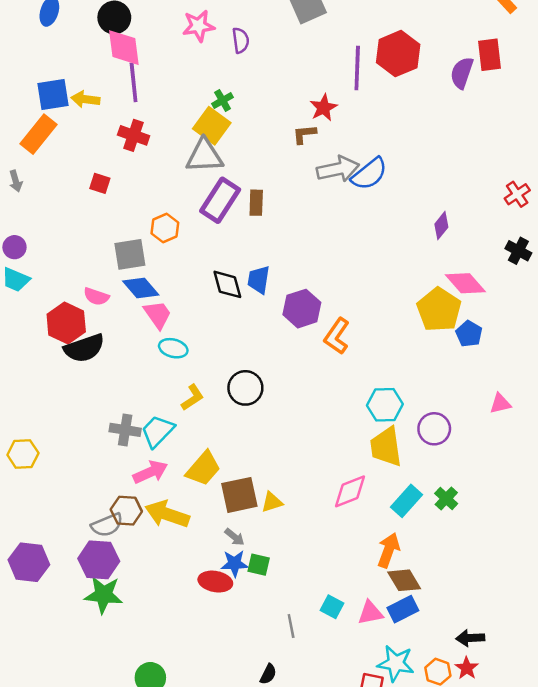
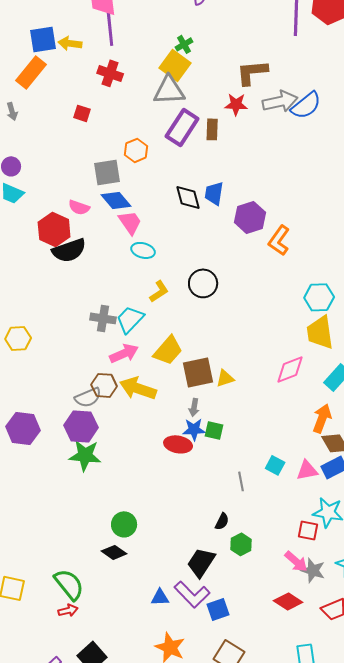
red star: (324, 108) -> (236, 104), moved, turned 30
brown L-shape: (304, 134) -> (252, 72), size x1.6
gray arrow: (235, 537) -> (194, 407), turned 60

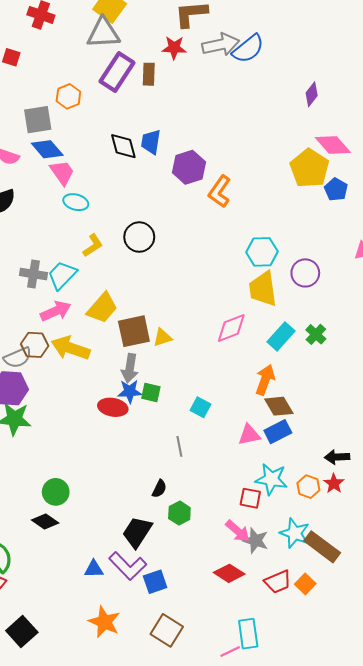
gray arrow: (194, 407) -> (130, 368), size x1.5
cyan square: (275, 465) -> (201, 407), moved

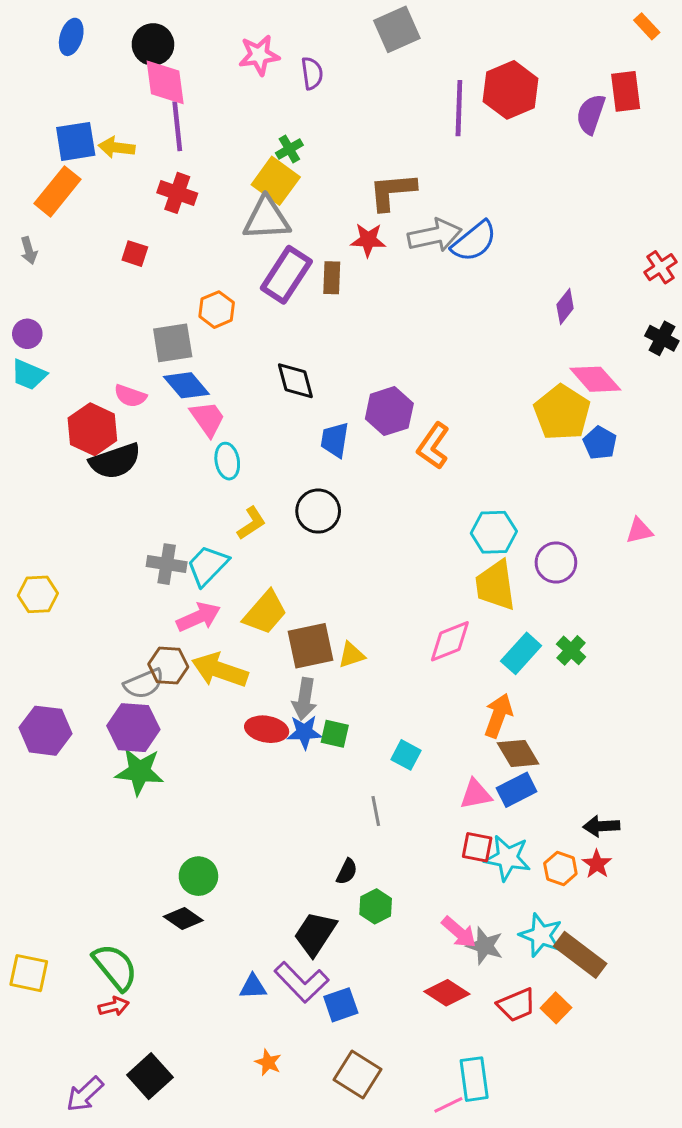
blue trapezoid: (151, 142) -> (335, 440), moved
cyan ellipse: (76, 202) -> (227, 461), turned 65
red ellipse: (113, 407) -> (267, 729), moved
red square: (250, 498) -> (477, 847), moved
orange star: (104, 622) -> (268, 1062), size x0.6

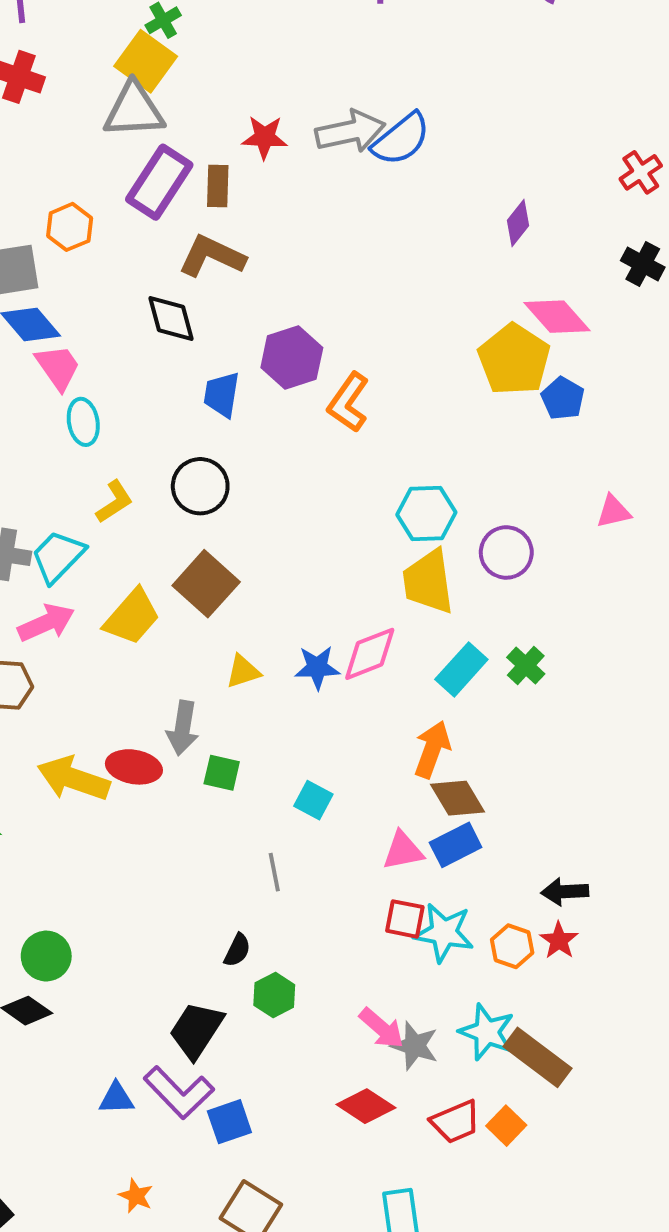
brown L-shape: (392, 191) -> (212, 256), moved, turned 30
brown square: (311, 646) -> (206, 584), moved, turned -36
yellow arrow: (220, 670) -> (73, 779), moved
blue star: (304, 732) -> (317, 668), moved

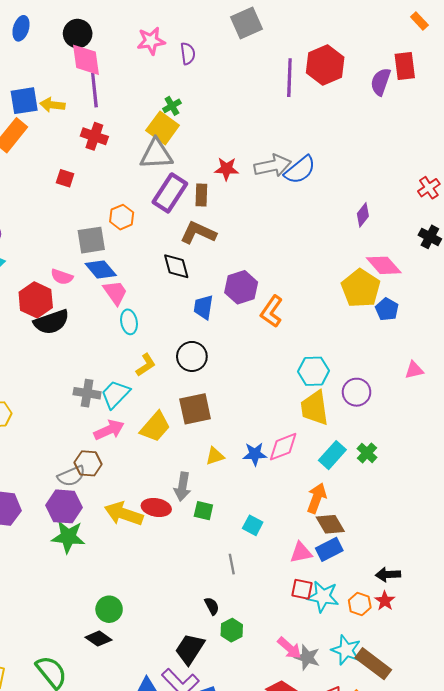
brown square: (206, 584) -> (195, 409), turned 36
black semicircle: (237, 950) -> (212, 606), turned -54

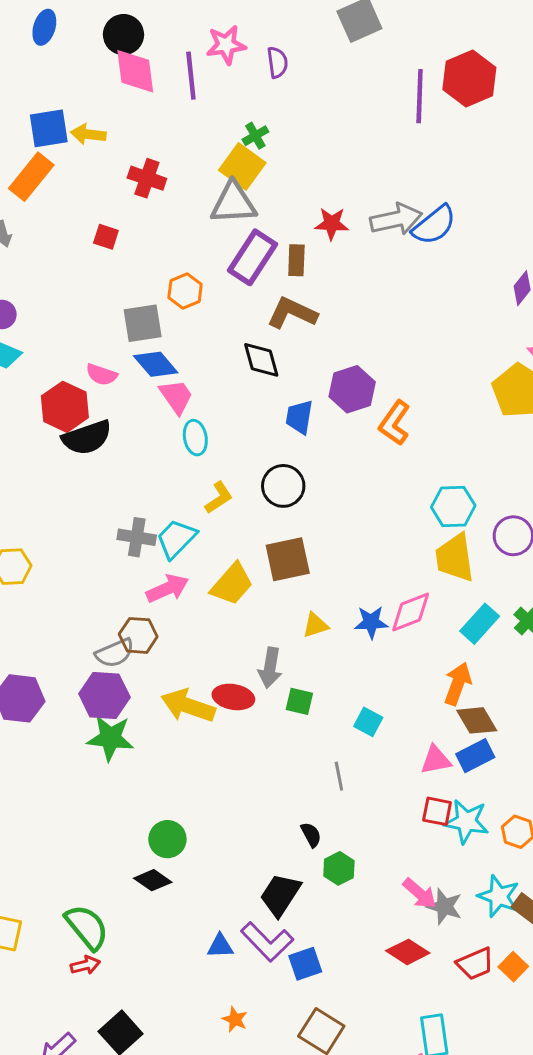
purple line: (94, 90) -> (191, 76), moved

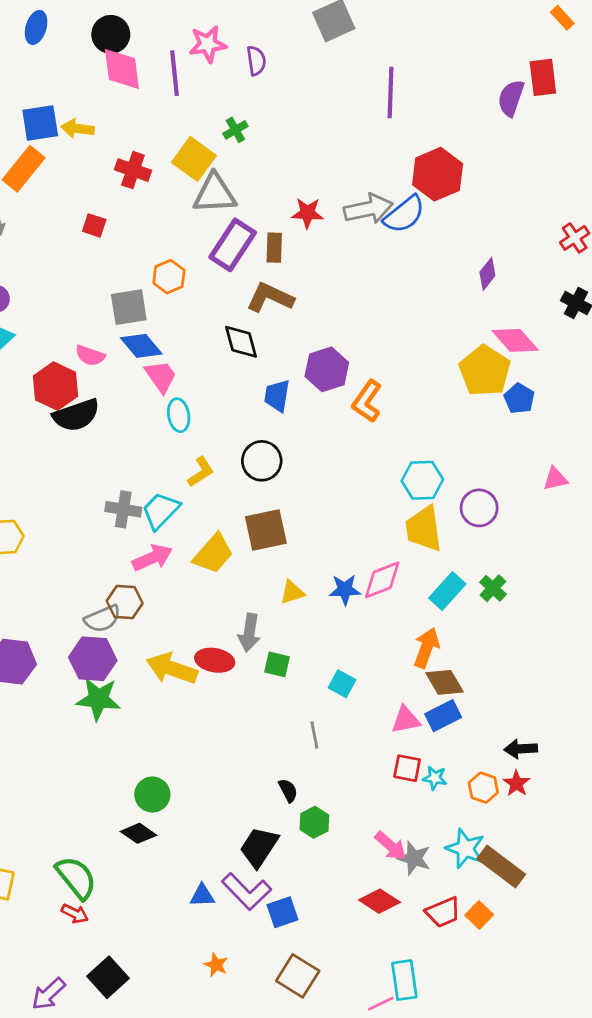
red hexagon: (469, 79) -> (438, 174), moved
yellow square: (242, 166) -> (194, 159), moved
cyan star: (466, 822) -> (435, 778), size x0.6
red arrow: (85, 965) -> (75, 914), turned 40

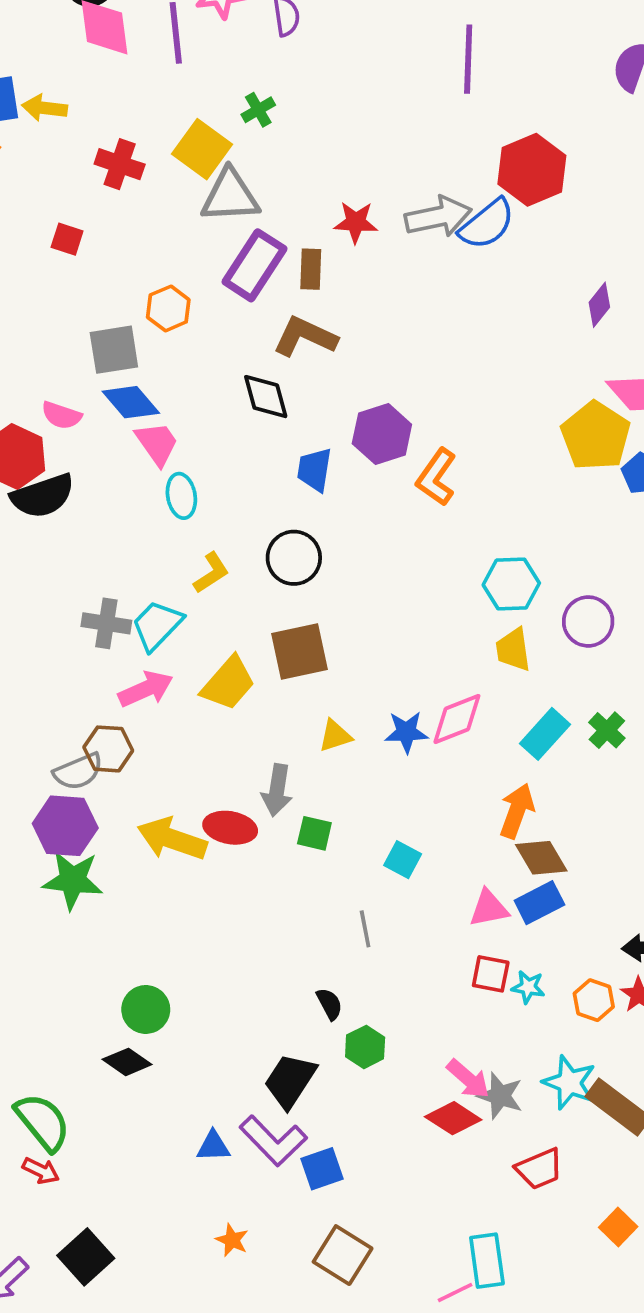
yellow trapezoid: (424, 529) -> (513, 650), size x0.7
red diamond: (379, 901) -> (453, 1118), moved
orange square: (479, 915) -> (618, 1227), moved

